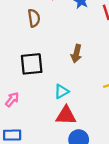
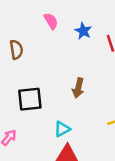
brown semicircle: (34, 18) -> (16, 50), moved

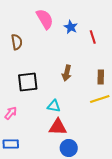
pink semicircle: (51, 21) -> (45, 19), size x1.5
cyan triangle: (62, 129) -> (54, 106), turned 40

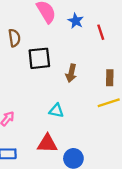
black square: (28, 82) -> (39, 58), moved
red triangle: (58, 127) -> (47, 144), moved

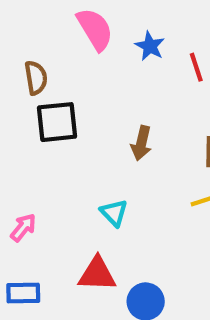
black square: (39, 58) -> (57, 122), moved
cyan triangle: (56, 111) -> (114, 213), turned 35

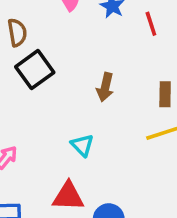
black square: (57, 122) -> (35, 70), turned -30

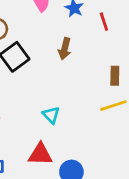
brown arrow: (105, 87) -> (65, 49), moved

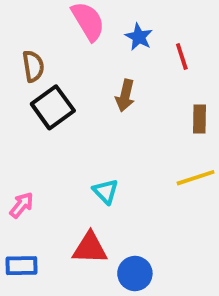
brown rectangle: (115, 76) -> (199, 119), moved

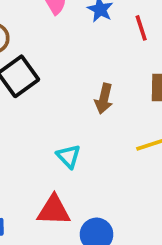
brown arrow: (125, 96) -> (104, 99), moved

